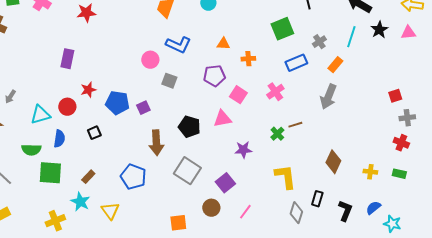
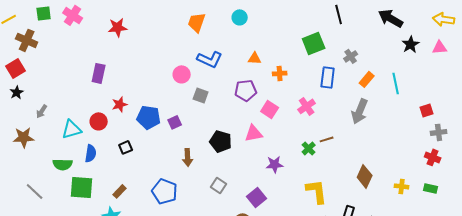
cyan line: (351, 37) -> (396, 83), moved, turned -30
blue rectangle: (296, 63) -> (328, 77), turned -60
brown arrow: (156, 143) -> (188, 157), size x0.7
gray square: (187, 171) -> (219, 185), size x0.6

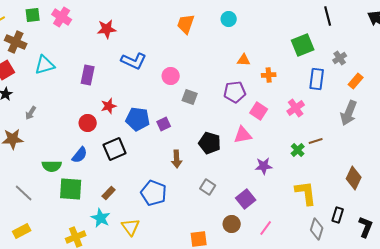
blue L-shape: (210, 59) -> (134, 61), moved
cyan triangle: (72, 129) -> (45, 65), moved
black square: (126, 147) -> (115, 149), size x1.6
blue semicircle: (91, 153) -> (80, 155), turned 30

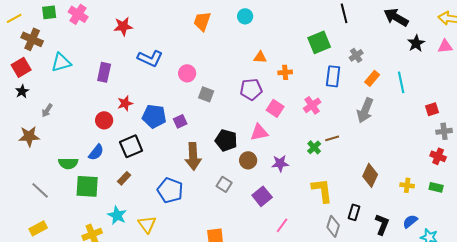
brown arrow: (177, 159) -> (193, 156), size x1.5
brown rectangle: (109, 193) -> (124, 178), moved
brown circle: (232, 224) -> (248, 160), moved

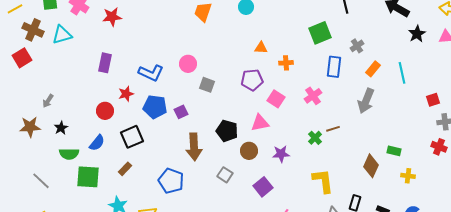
red star: (123, 26) -> (112, 17), moved
blue L-shape: (150, 58) -> (151, 73), moved
cyan triangle: (61, 62) -> (62, 35), moved
black star: (22, 91) -> (61, 128), moved
green rectangle: (436, 187) -> (394, 151), moved

